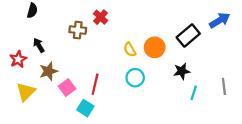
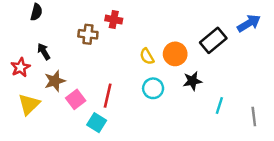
red cross: (101, 17) -> (114, 20), turned -32
black star: (182, 71) -> (192, 81), moved
gray line: (224, 86) -> (254, 117), moved

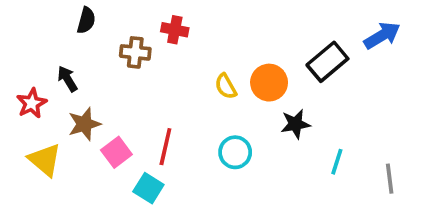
black semicircle: (36, 12) -> (86, 20), moved
cyan circle: (153, 88) -> (235, 152), moved
yellow triangle: (29, 104) -> (45, 160), turned -35

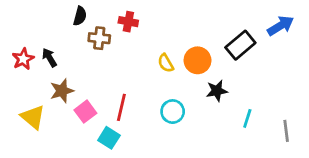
black semicircle: (86, 20) -> (80, 16), moved
red star: (32, 103) -> (23, 59), moved

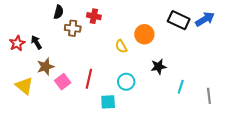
black rectangle: (240, 45) -> (179, 20), moved, turned 65
orange circle: (197, 60) -> (144, 34), moved
cyan square: (109, 138) -> (108, 102), moved, turned -35

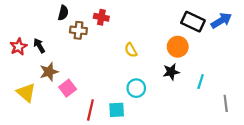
orange circle: (144, 34) -> (178, 47), moved
red line: (89, 79) -> (90, 110), moved
cyan line: (181, 87) -> (201, 82), moved

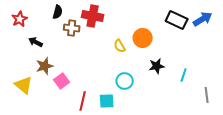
red cross: (101, 17) -> (93, 16), size x1.5
black arrow: (39, 46) -> (36, 42), turned -32
red star: (18, 47) -> (20, 19), moved
orange circle: (178, 47) -> (143, 38), moved

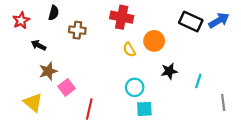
black semicircle: (58, 12) -> (54, 13), moved
red cross: (93, 16) -> (122, 17), moved
yellow triangle: (24, 85) -> (33, 103), moved
cyan square: (107, 101) -> (144, 109), moved

